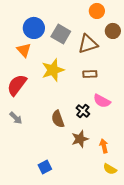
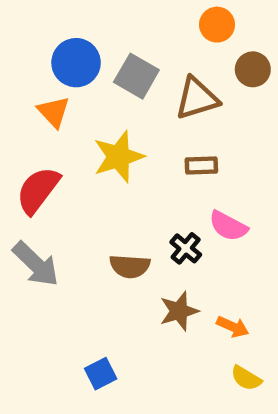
gray arrow: (16, 118) -> (36, 264), size x1.6
brown semicircle: (58, 119) -> (130, 266), turned -66
orange arrow: (104, 146) -> (233, 327), turned 128

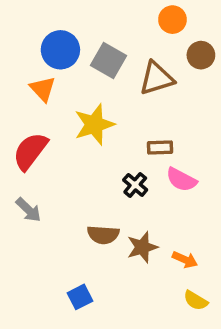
brown rectangle: (201, 166) -> (160, 148), moved
black cross: (186, 248) -> (135, 185), moved
gray arrow: (36, 264) -> (28, 210), size x0.7
brown semicircle: (130, 266) -> (103, 235), moved

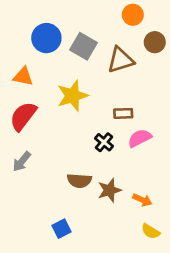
orange triangle: (43, 89) -> (23, 76), moved, turned -35
pink semicircle: (181, 180) -> (140, 138), turned 125
gray arrow: (28, 210) -> (22, 161), turned 85

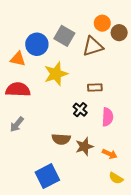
orange circle: (133, 15) -> (102, 23), moved
blue circle: (46, 38) -> (37, 44), moved
red semicircle: (23, 116) -> (18, 90), turned 55
pink semicircle: (140, 138) -> (108, 117), moved, turned 120
blue square: (62, 229) -> (47, 176), size x1.6

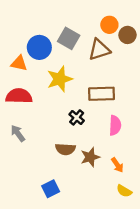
brown rectangle: (95, 87) -> (101, 94), size x1.6
black cross: (80, 110) -> (77, 117), moved
gray arrow: (17, 124) -> (18, 133), turned 105
orange arrow: (110, 154) -> (117, 165), turned 32
blue square: (47, 176) -> (51, 189), size x0.7

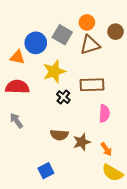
orange circle: (109, 25) -> (87, 22), moved
black cross: (77, 117) -> (63, 97), moved
yellow semicircle: (124, 191) -> (112, 173), size x1.5

